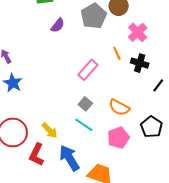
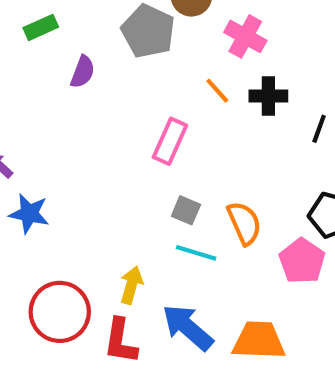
orange semicircle: (119, 107) -> (244, 223), moved, turned -125
yellow arrow: (50, 130) -> (131, 285), turned -102
pink pentagon: (118, 138) -> (302, 261), moved

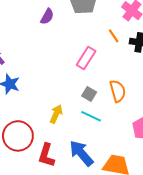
orange semicircle: (244, 223) -> (118, 91), moved
yellow arrow: (131, 285) -> (56, 114), moved

